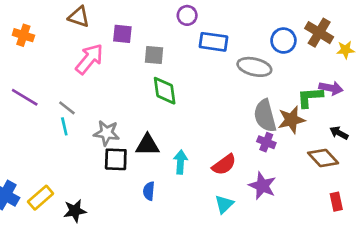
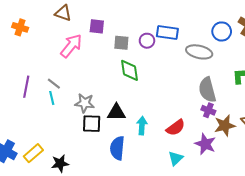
purple circle: (187, 15) -> (147, 41), moved
purple line: (25, 97) -> (26, 87), moved, turned 70
brown star: (291, 120) -> (225, 126), moved
blue semicircle: (149, 191) -> (117, 148), size x1.6

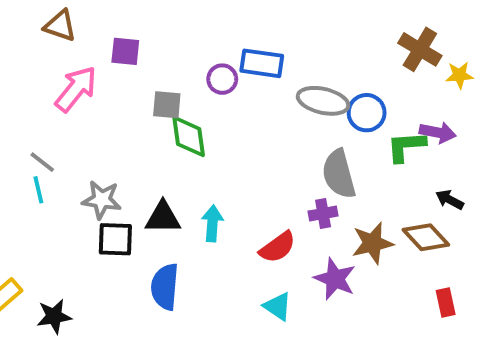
blue circle: (222, 31) -> (367, 113), moved
gray square: (121, 43) -> (167, 105), moved
purple cross: (208, 110) -> (323, 214), moved, turned -32
cyan arrow: (142, 126) -> (212, 223), moved
cyan triangle: (176, 158) -> (278, 306), turned -42

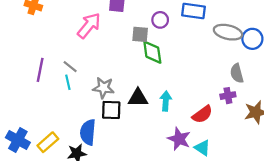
purple circle: (222, 79) -> (160, 20), moved
gray semicircle: (339, 174) -> (237, 73), size x0.7
purple star: (335, 279) -> (179, 139), moved
blue semicircle: (165, 287) -> (88, 132), moved

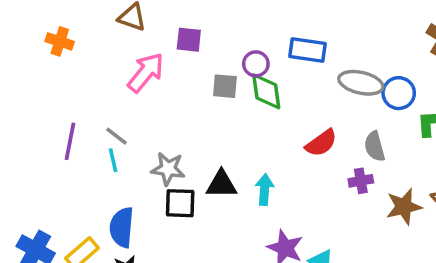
green diamond: (152, 52) -> (266, 91), moved
red semicircle: (202, 114) -> (321, 143), moved
blue semicircle: (88, 132) -> (122, 227), moved

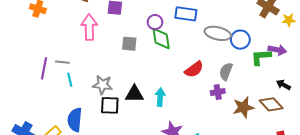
pink arrow: (146, 72) -> (89, 27), turned -40
gray square: (225, 86) -> (129, 44), moved
gray line: (116, 136) -> (62, 62), moved, turned -32
gray semicircle: (375, 146) -> (226, 71), turned 36

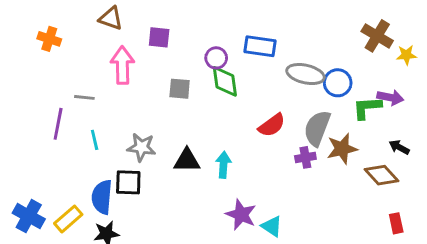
gray line: (62, 62) -> (84, 97), moved
gray semicircle: (226, 71) -> (317, 128), size x1.4
black square: (110, 105) -> (128, 182), moved
brown star: (243, 107) -> (342, 149), moved

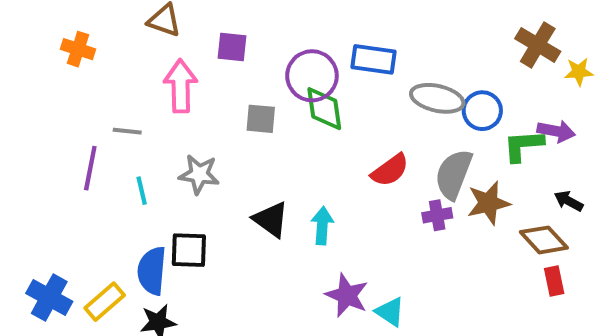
purple circle: (216, 58) -> (312, 76), size x1.6
gray star: (141, 147) -> (199, 174), moved
black triangle: (187, 160) -> (271, 219), turned 36
red rectangle: (396, 223) -> (554, 281), moved

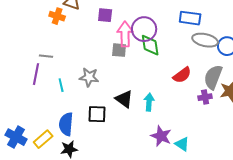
orange cross: (78, 49) -> (57, 16), moved
blue rectangle: (374, 59) -> (190, 18), moved
pink arrow: (181, 86) -> (125, 34), moved
gray line: (127, 131) -> (46, 56), moved
black square: (189, 250) -> (97, 114), moved

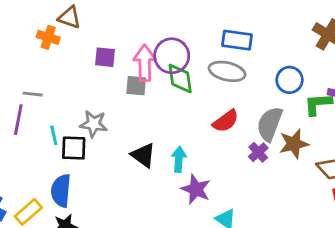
purple square: (105, 15) -> (105, 57), moved
gray ellipse: (205, 40) -> (227, 71), moved
purple cross: (205, 97) -> (258, 152), turned -32
black square: (97, 114) -> (74, 148), moved
purple star: (161, 136) -> (196, 189), moved

